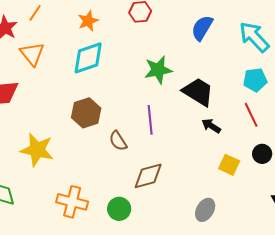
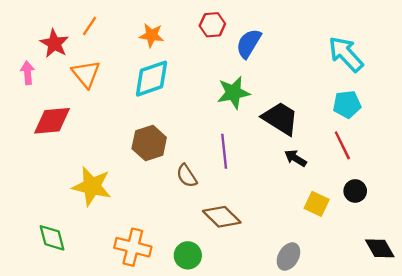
orange star: (88, 21) -> (152, 35), turned 30
blue semicircle: (202, 28) -> (249, 43), moved
brown diamond: (148, 176) -> (222, 217), turned 60

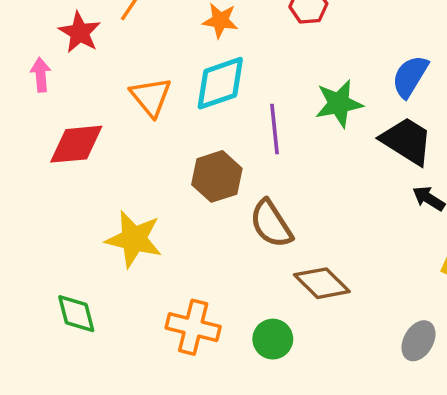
blue semicircle: (249, 43) -> (410, 76), moved
orange triangle: (86, 74) -> (151, 97), moved
purple line: (224, 151) -> (274, 129), moved
brown semicircle: (187, 176) -> (271, 224), size x1.4

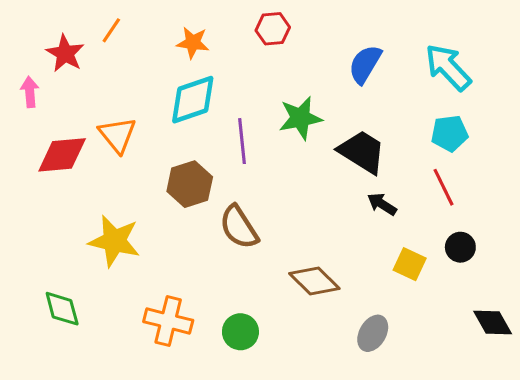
blue semicircle: (410, 76) -> (365, 64), moved
orange triangle: (151, 97) -> (117, 135), moved
brown diamond: (322, 283) -> (314, 281), moved

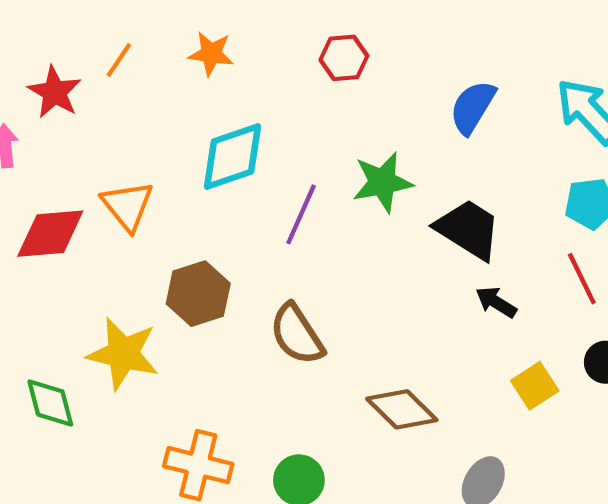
orange star: (193, 43) -> (211, 54), moved
purple line: (242, 141) -> (301, 214), turned 30
brown hexagon: (190, 184) -> (198, 294), moved
yellow square: (410, 264) -> (535, 386), turned 32
green diamond: (62, 309) -> (50, 403), moved

